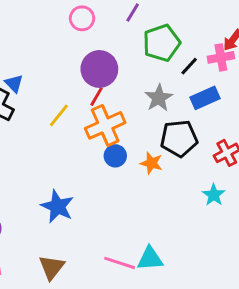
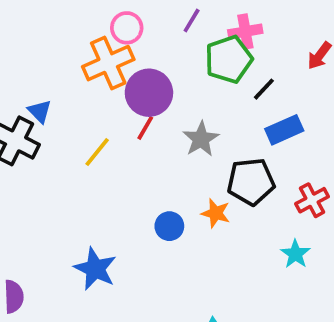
pink cross: (221, 57) -> (245, 32), moved
gray star: (159, 98) -> (201, 139), moved
orange cross: (105, 125) -> (108, 63), moved
blue circle: (115, 156) -> (169, 226), moved

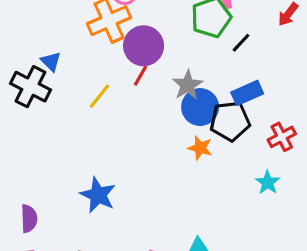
blue rectangle: (284, 130) -> (247, 93), moved
blue circle: (169, 226) -> (200, 107), moved, size x1.5

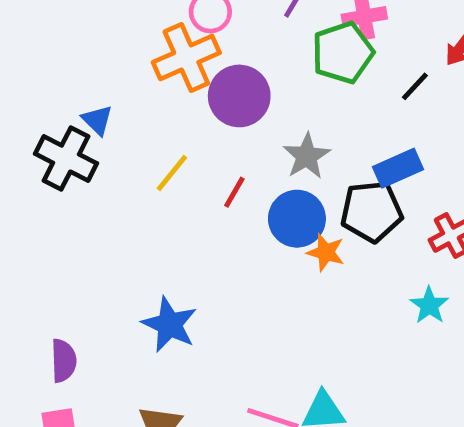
black line: (241, 43) -> (415, 86), moved
red line: (140, 76) -> (234, 192), moved
blue circle: (200, 107) -> (297, 219), moved

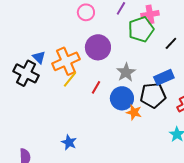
orange cross: (186, 57) -> (66, 61), moved
blue star: (169, 325) -> (69, 142), size x0.7

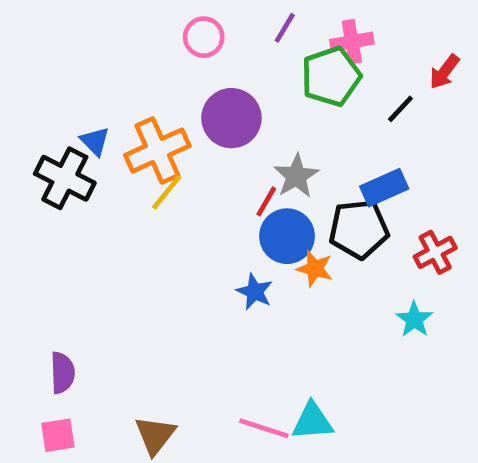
red line: (96, 87) -> (266, 201), moved
blue star: (69, 142) -> (255, 292), moved

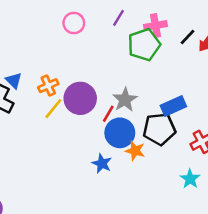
black line: (400, 109) -> (187, 37), moved
purple circle: (231, 118) -> (80, 98), moved
orange cross: (157, 150) -> (48, 86), size x0.6

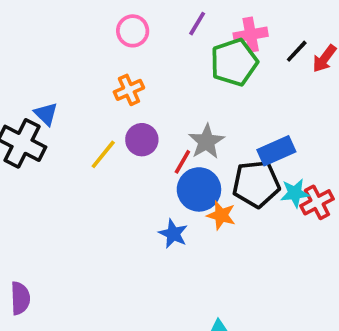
orange cross: (48, 86) -> (129, 90), moved
purple circle: (80, 98) -> (142, 140), size x0.7
cyan star: (190, 179) -> (295, 193), moved, turned 30

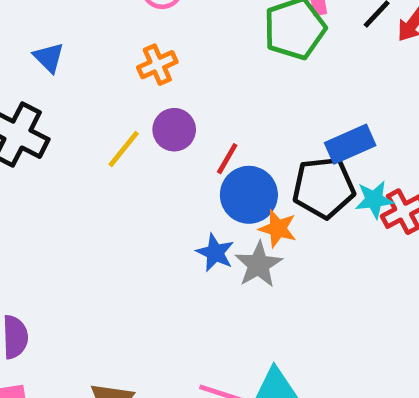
blue triangle: (46, 114) -> (49, 57), moved
gray star: (206, 142) -> (259, 265), moved

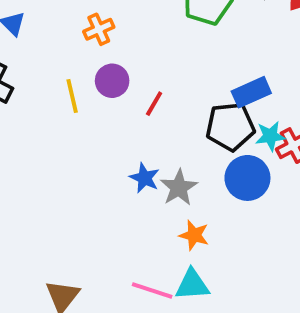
yellow line: (124, 149) -> (72, 96), turned -52
blue circle: (249, 195) -> (247, 178), moved
orange star: (278, 229) -> (194, 235), moved

